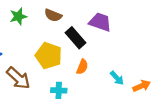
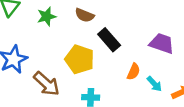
purple trapezoid: (100, 22) -> (162, 43), moved
orange semicircle: (82, 67) -> (134, 72), moved

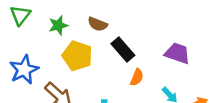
yellow pentagon: (80, 59) -> (77, 56), moved
orange semicircle: (134, 72) -> (137, 77), moved

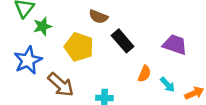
green star: (58, 25) -> (42, 26), moved
orange semicircle: (137, 77) -> (144, 74), moved

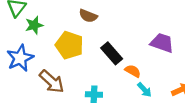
black rectangle: (123, 41) -> (112, 53), moved
orange semicircle: (144, 74) -> (133, 71), turned -84
cyan arrow: (168, 85) -> (144, 90), moved

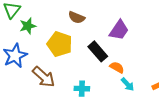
purple trapezoid: (162, 43) -> (119, 30), moved, turned 105

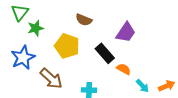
cyan arrow: (128, 84) -> (143, 86), moved

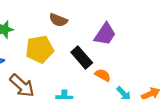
yellow pentagon: (67, 46) -> (40, 49), turned -30

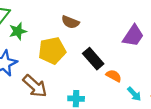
purple trapezoid: (105, 34) -> (133, 36), moved

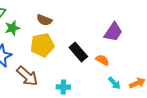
brown semicircle: (70, 22) -> (44, 20), moved
orange semicircle: (114, 76) -> (102, 60), moved

